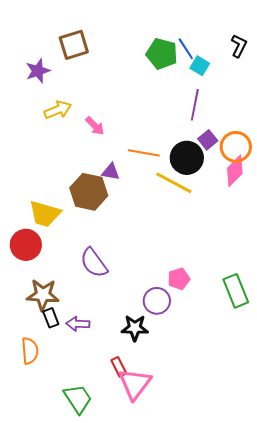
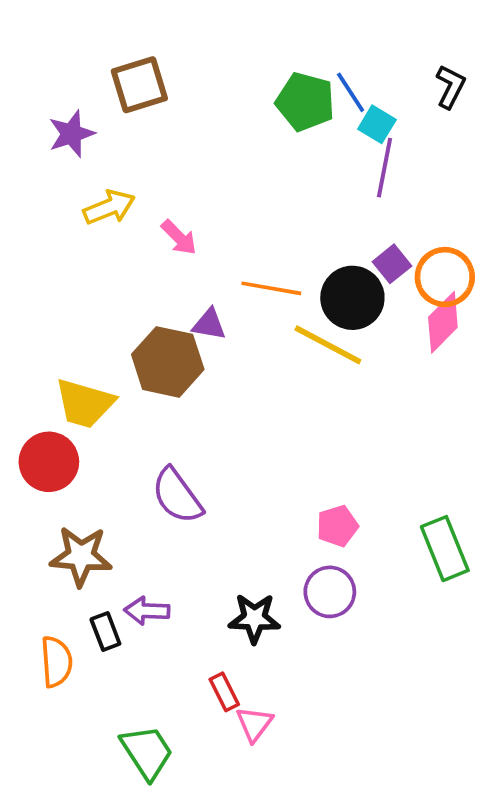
purple line: (195, 105) -> (384, 168), moved
purple circle: (157, 301) -> (330, 592), moved
black rectangle: (51, 318) -> (105, 632), moved
pink triangle: (135, 384) -> (254, 724), size x0.6

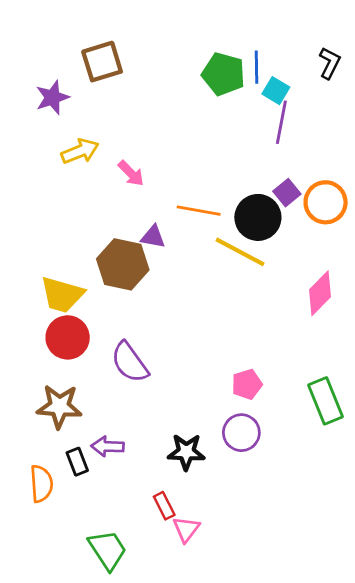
blue line: (351, 92) -> (257, 67), turned 32
pink diamond: (443, 322) -> (320, 293), moved
red circle: (49, 462) -> (68, 337), moved

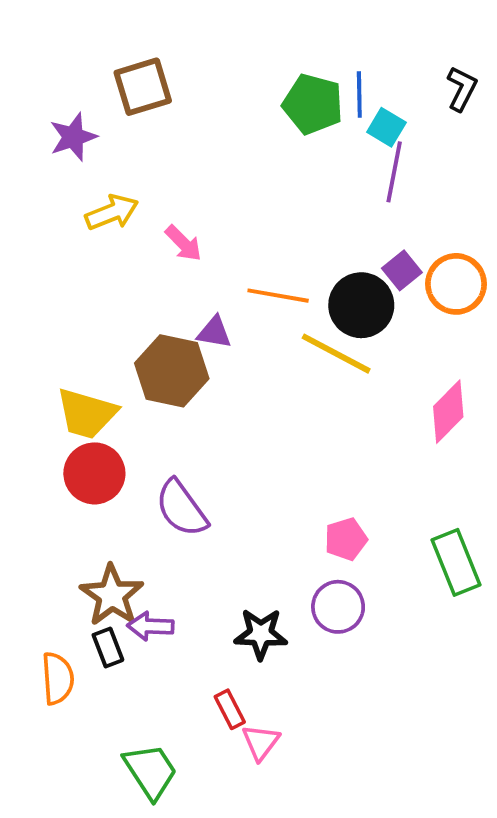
brown star: (59, 406) -> (112, 595), moved, turned 30

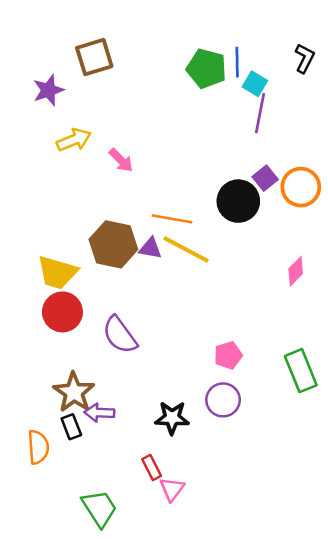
orange line: (278, 296) -> (172, 219), moved
purple triangle: (214, 332) -> (150, 248), moved
yellow line: (336, 354) -> (186, 250), moved
pink diamond: (448, 412) -> (296, 271), size x0.7

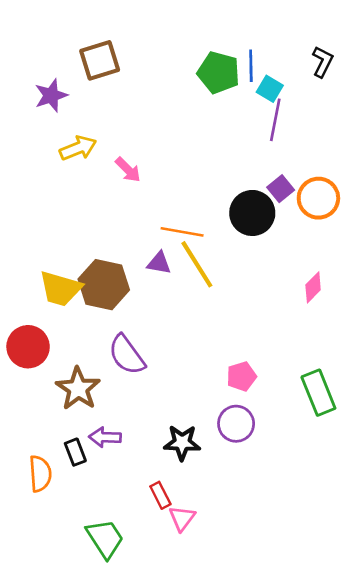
brown hexagon: (113, 244) -> (104, 285), moved
yellow line: (186, 250) -> (197, 264), turned 30
red circle: (62, 312) -> (28, 347), moved
brown star: (74, 392) -> (78, 389), moved

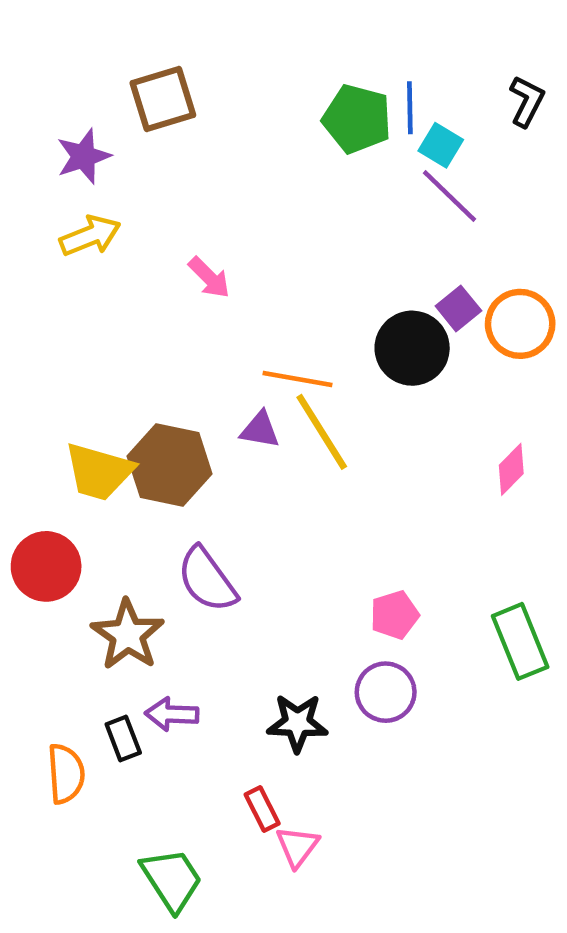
purple line: (275, 120) -> (450, 196), turned -57
yellow arrow: (78, 148) -> (90, 236), moved

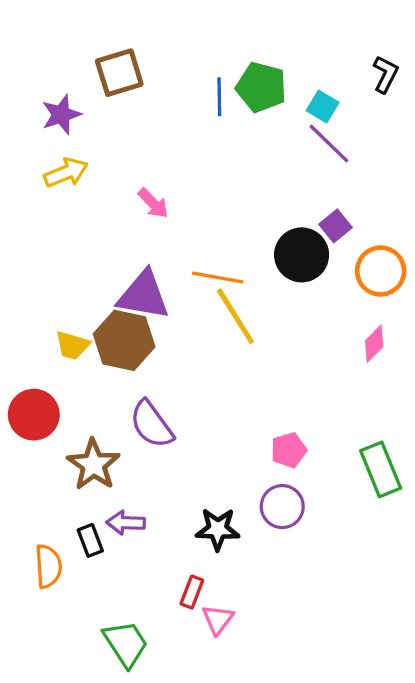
blue line: (410, 108) -> (219, 97), moved
orange circle: (520, 324) -> (381, 271), moved
purple triangle: (260, 430) -> (143, 295), moved, size x1.8
yellow trapezoid: (99, 472) -> (72, 345), size x0.7
red rectangle: (262, 809) -> (192, 592), turned 48

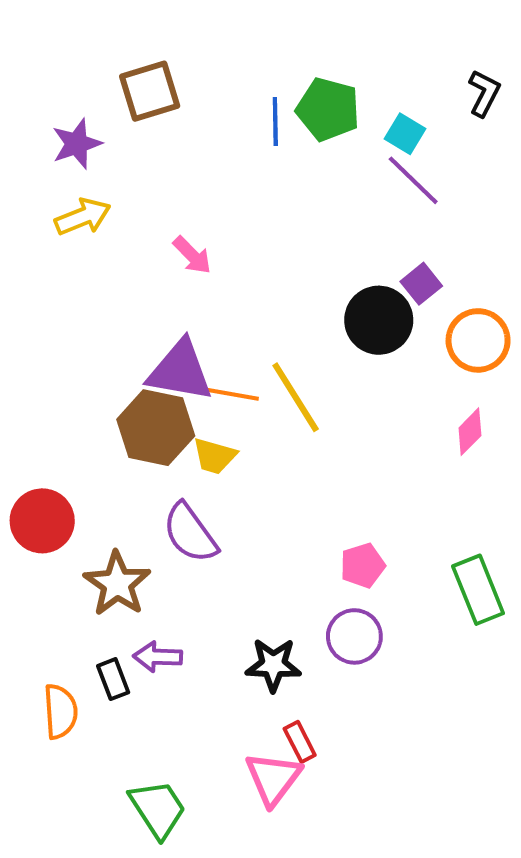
orange line: (218, 277) -> (227, 393), moved
yellow trapezoid: (72, 345) -> (214, 456), moved
red rectangle: (192, 592) -> (300, 742), moved, turned -48
pink triangle: (218, 620) -> (273, 778), size x1.4

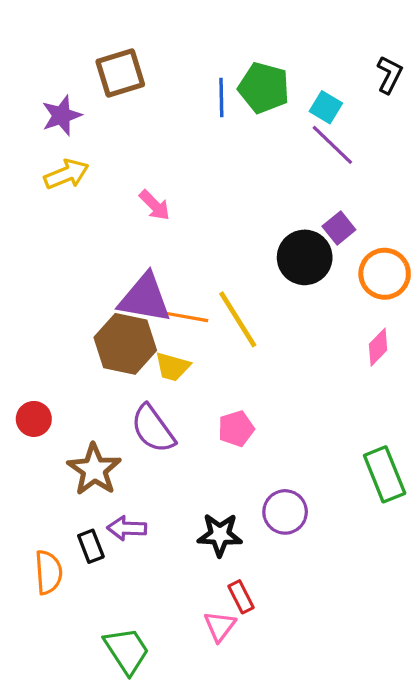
red circle: (42, 521) -> (34, 419), size x0.7
pink pentagon: (362, 565) -> (236, 429), moved
pink triangle: (273, 778) -> (220, 626), size x0.7

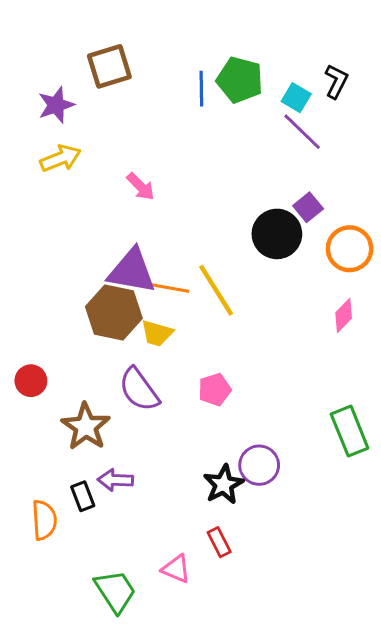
black L-shape: (389, 75) -> (336, 81), moved
black star: (220, 535) -> (224, 484), moved, turned -30
pink triangle: (220, 626) -> (176, 569), moved, turned -44

